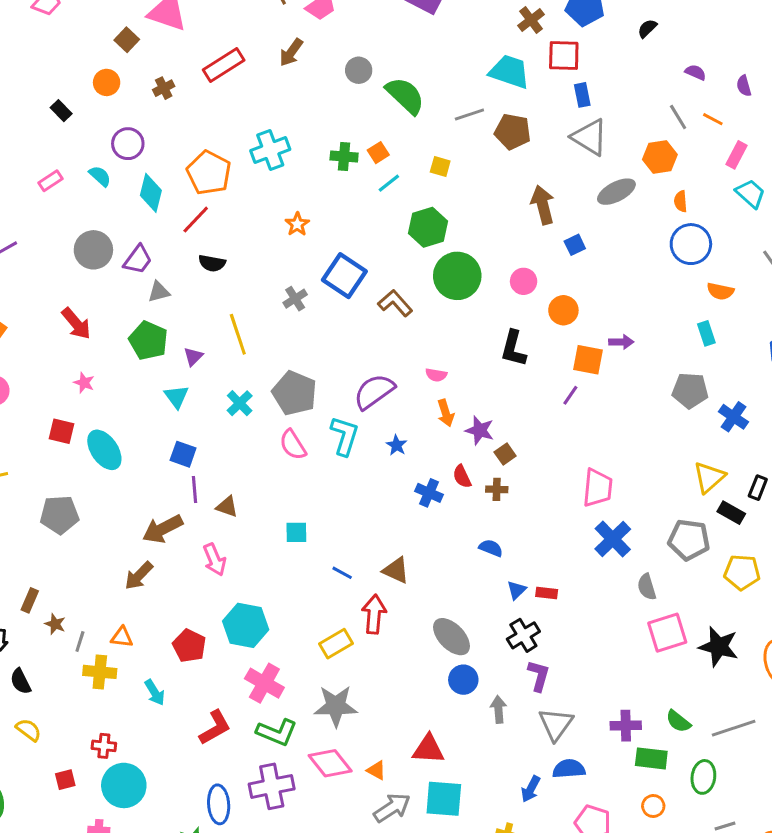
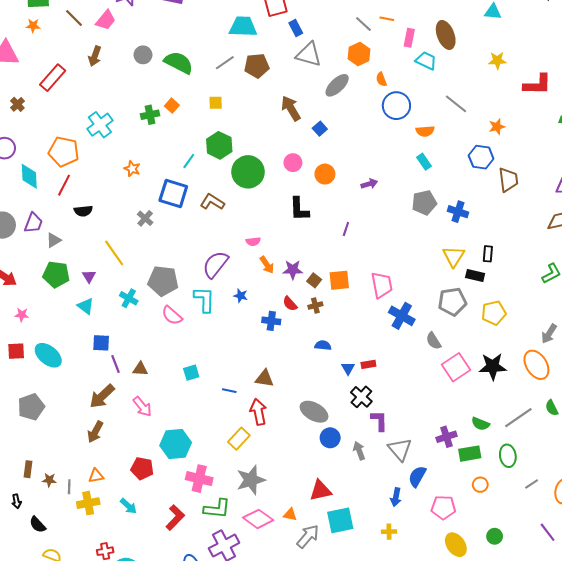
cyan line: (389, 183) -> (189, 161), moved
orange square: (588, 360) -> (339, 280), moved
blue semicircle: (569, 769) -> (417, 476), turned -40

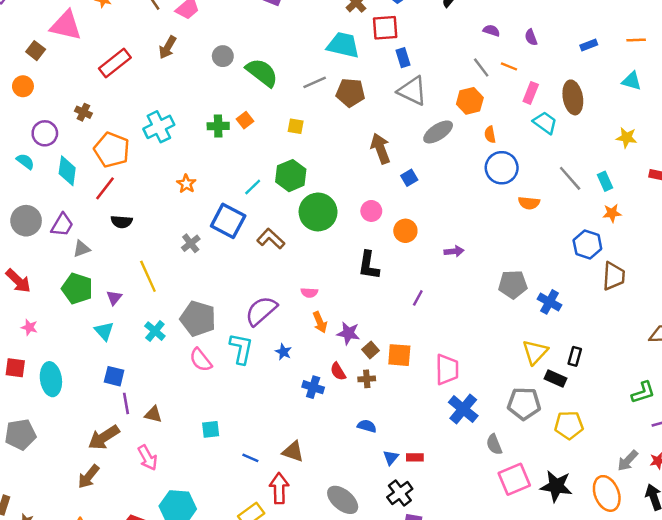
brown cross: (17, 104) -> (83, 112), moved, turned -32
cyan rectangle: (424, 162) -> (605, 181), moved
cyan ellipse: (48, 355) -> (51, 379), turned 32

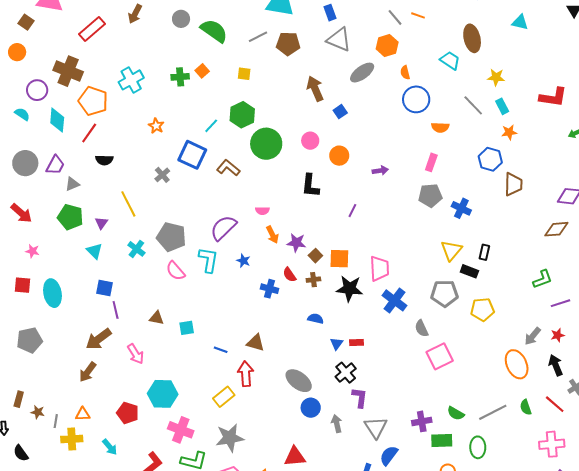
pink rectangle: (531, 93) -> (431, 162), moved
brown cross: (83, 112) -> (68, 71), size x2.0
yellow star: (627, 138) -> (496, 77), moved
brown triangle: (153, 414) -> (157, 318), moved
black star: (556, 486) -> (349, 289), moved

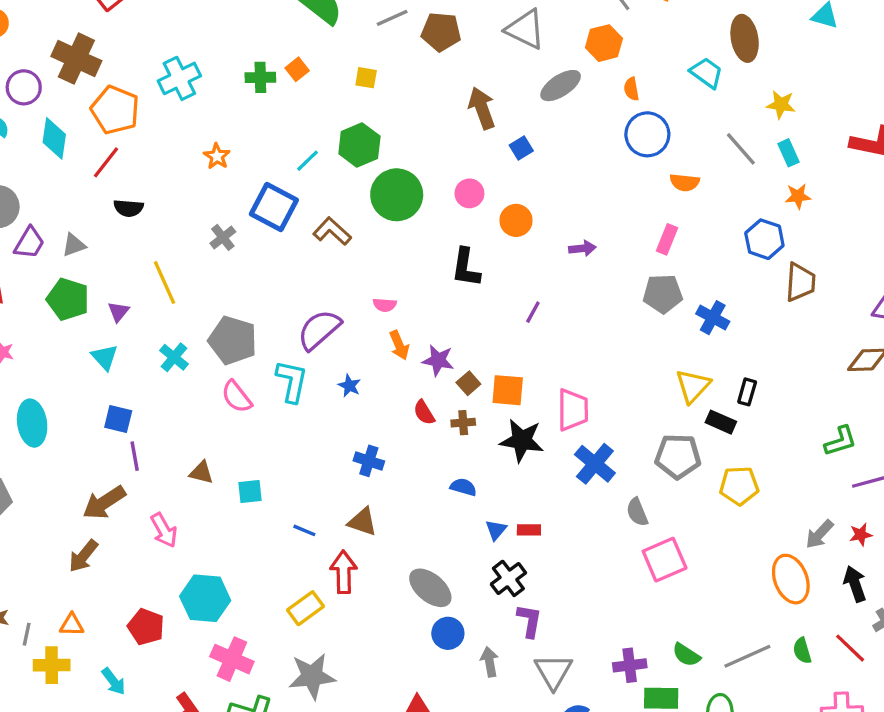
purple trapezoid: (55, 165) -> (29, 243), moved
blue cross: (269, 289) -> (369, 461), moved

